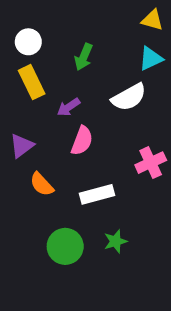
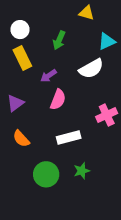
yellow triangle: (152, 20) -> (86, 13), moved
orange semicircle: (42, 184) -> (21, 139), moved

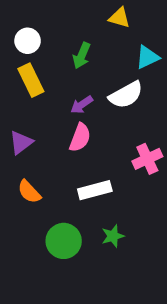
purple arrow: (48, 76) -> (82, 105), moved

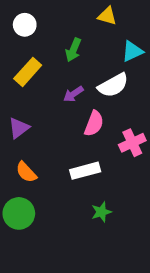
white circle: (28, 41) -> (25, 25), moved
yellow rectangle: (31, 80) -> (28, 72), turned 68
pink semicircle: (80, 138) -> (94, 124), moved
green circle: (64, 241) -> (19, 213), moved

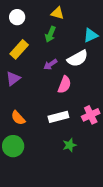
yellow triangle: (107, 16) -> (57, 13), moved
purple triangle: (19, 128) -> (13, 79), moved
pink cross: (132, 143) -> (91, 115), moved

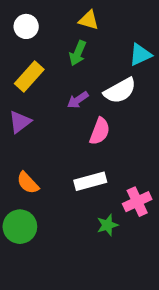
pink cross: (91, 115) -> (137, 202), moved

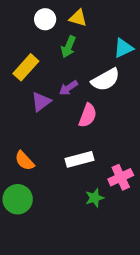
white circle: (26, 26) -> (45, 19), moved
purple triangle: (20, 122) -> (41, 102), moved

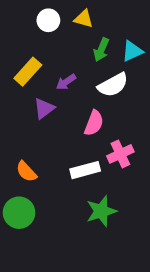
green arrow: (68, 47) -> (101, 50), moved
purple arrow: (68, 88) -> (66, 82), moved
pink cross: (121, 177) -> (120, 154), moved
green star: (95, 198) -> (101, 211), size x1.5

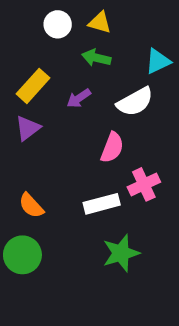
green arrow: (101, 50) -> (96, 58), moved, turned 80
purple triangle: (44, 108) -> (28, 128), moved

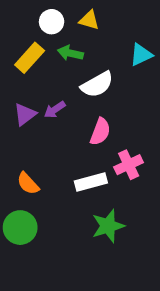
green arrow: (96, 58) -> (70, 53), moved
yellow rectangle: (33, 86) -> (30, 58), moved
purple arrow: (79, 98) -> (55, 110), moved
white semicircle: (135, 102) -> (97, 85), moved

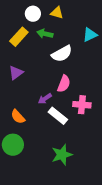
purple arrow: (55, 110) -> (45, 99), moved
pink cross: (129, 165) -> (82, 105), turned 30
white rectangle: (91, 182) -> (58, 116), turned 54
green star: (108, 226) -> (62, 155), moved

